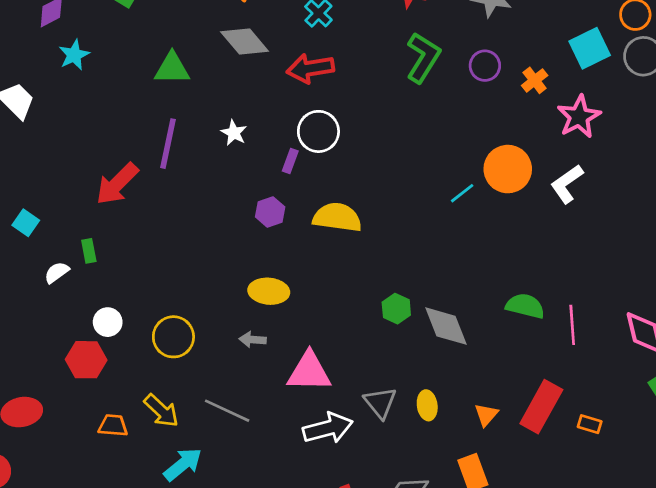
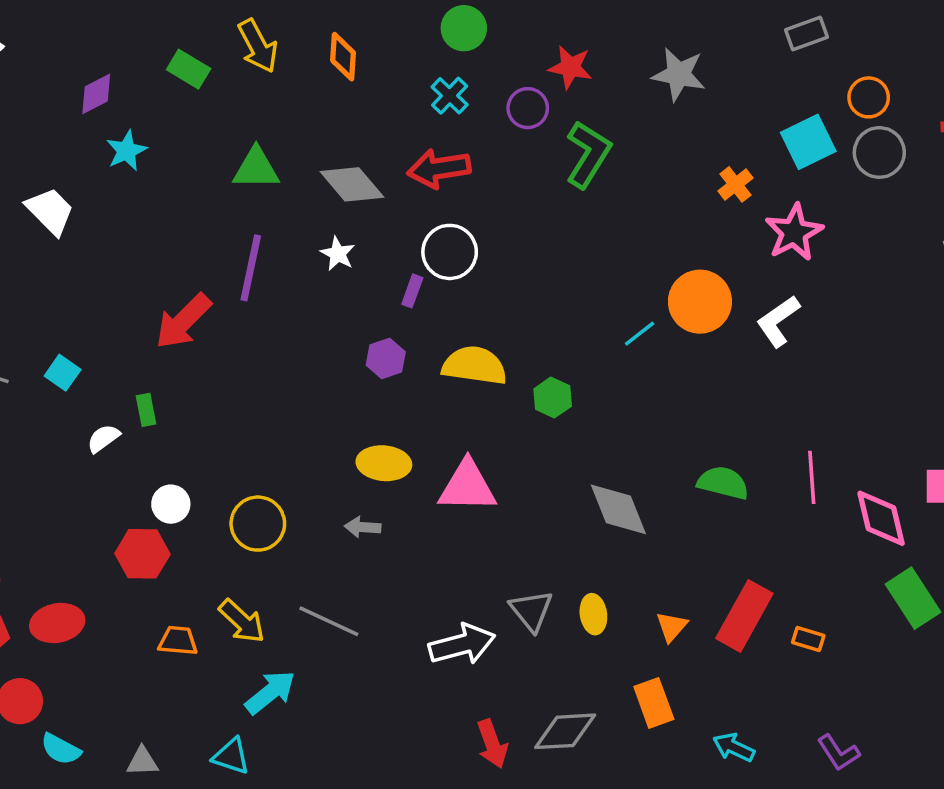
gray diamond: (245, 41) -> (352, 184), moved
purple circle: (485, 66) -> (528, 108), moved
green hexagon: (396, 309) -> (553, 398), moved
pink line: (572, 325) -> (812, 477), moved
pink triangle: (309, 372) -> (467, 486), moved

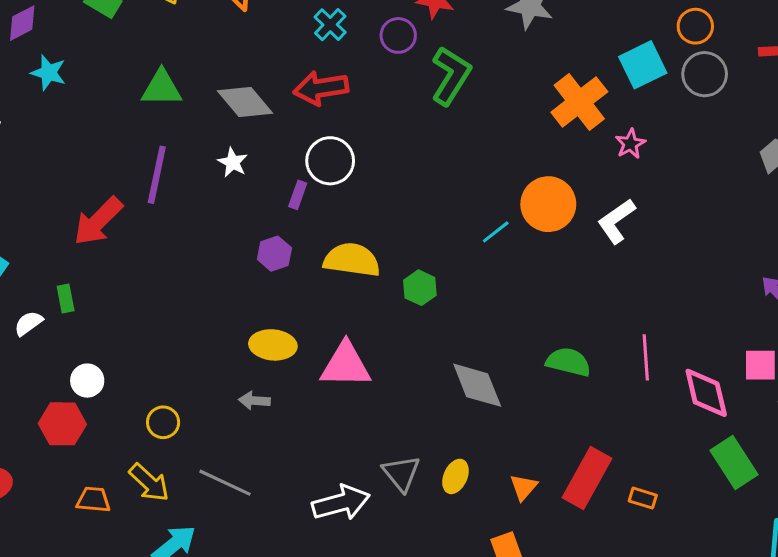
cyan star: (126, 151) -> (49, 73), turned -30
orange cross: (735, 184) -> (579, 102), size x1.8
pink star: (794, 232) -> (630, 144), size x0.6
yellow circle: (258, 524) -> (163, 422), moved, size x0.7
yellow ellipse: (593, 614) -> (455, 476), turned 32

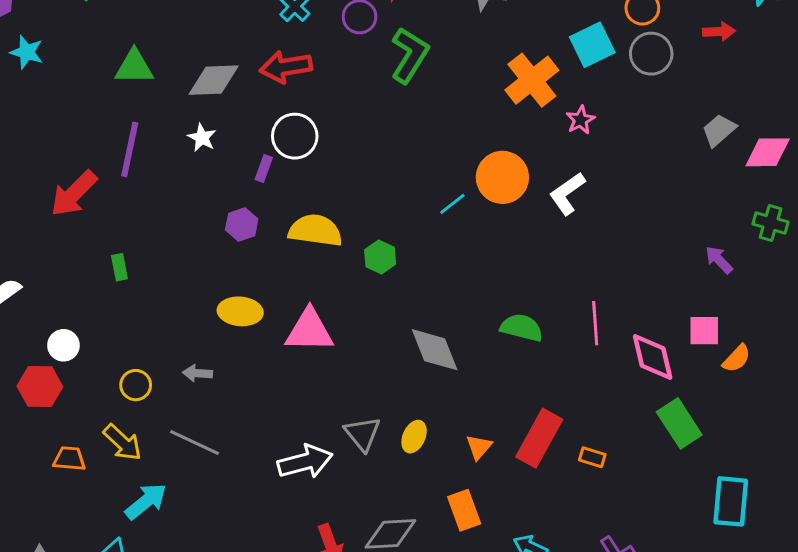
gray diamond: (245, 102) -> (214, 80), turned -52
green rectangle: (66, 299) -> (119, 267), moved
gray arrow: (254, 401) -> (198, 373), moved

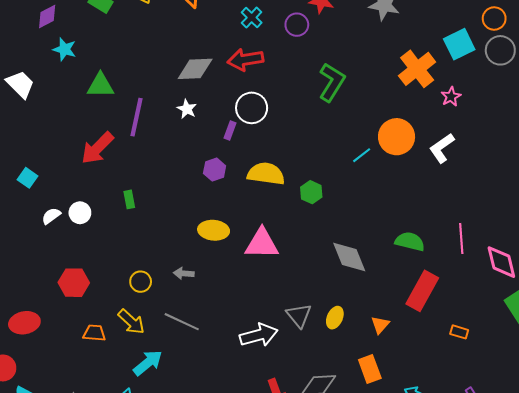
green L-shape: (410, 55) -> (332, 82), moved
green triangle: (134, 67) -> (100, 85), moved
white circle: (63, 345) -> (80, 213), moved
red rectangle: (539, 438) -> (422, 291), moved

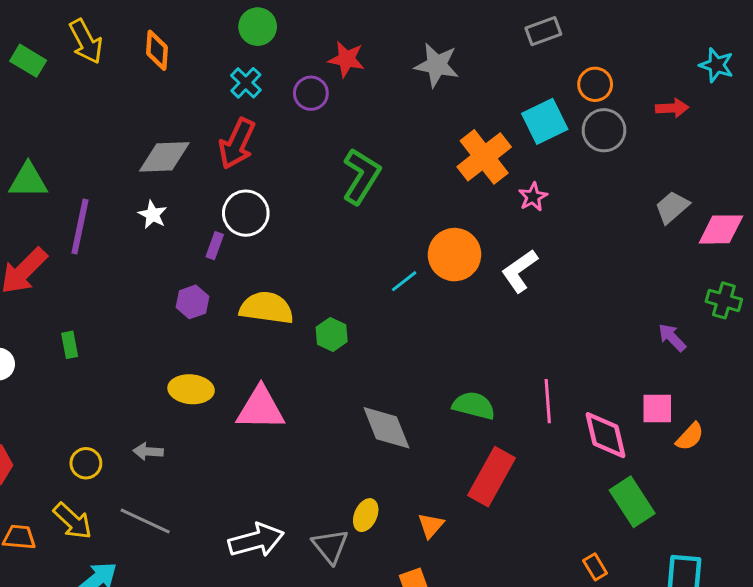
red arrow: (245, 60) -> (237, 144), turned -56
gray triangle: (299, 316) -> (330, 546), moved
orange rectangle: (459, 332) -> (595, 567), moved, turned 42

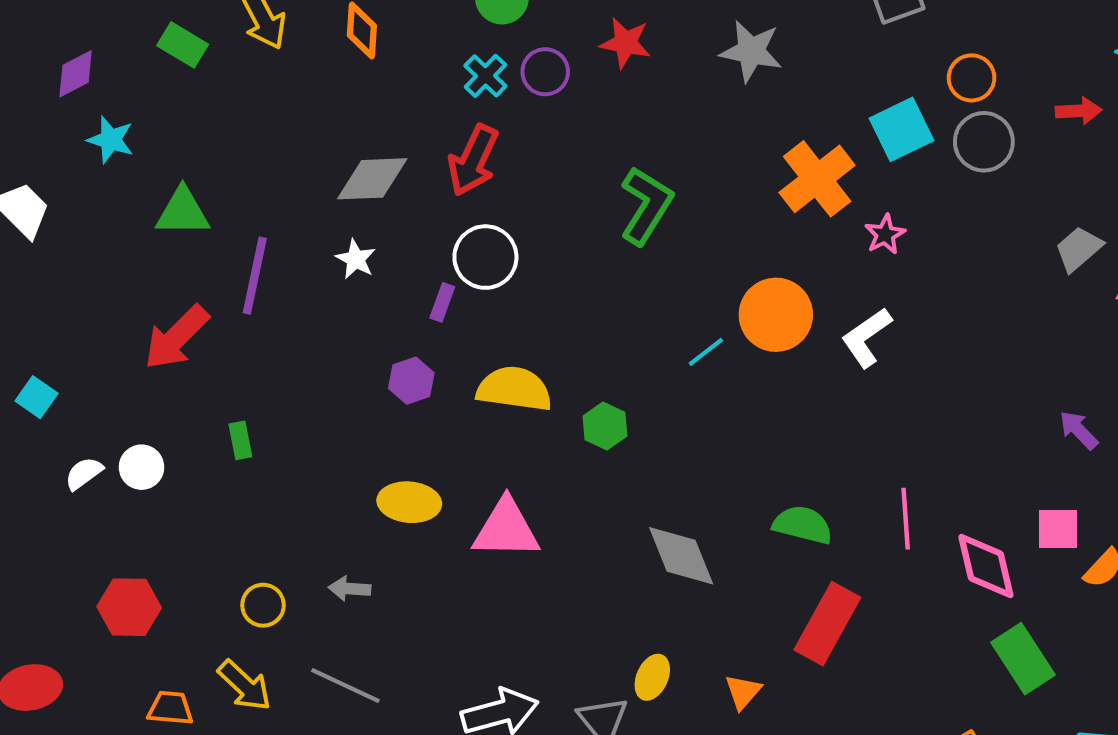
purple circle: (311, 93) -> (545, 72), moved

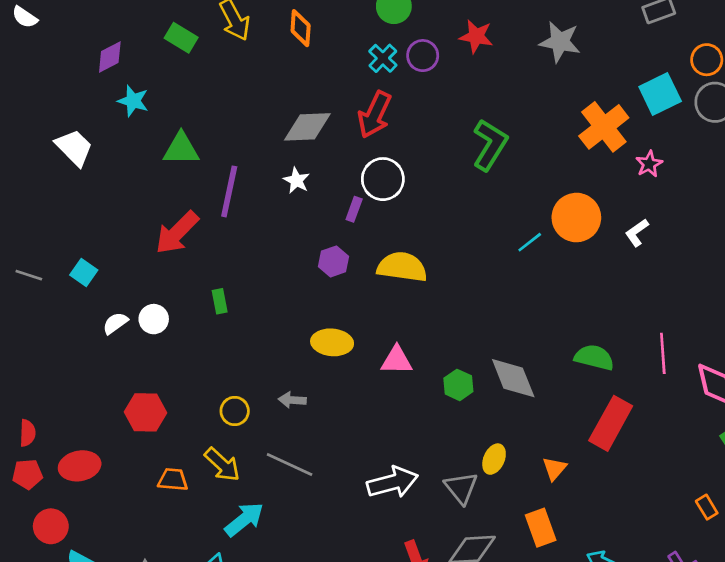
white L-shape: (866, 337) -> (637, 233), size x0.7
green hexagon: (605, 426) -> (458, 385), moved
pink triangle: (506, 529) -> (397, 360), size x0.7

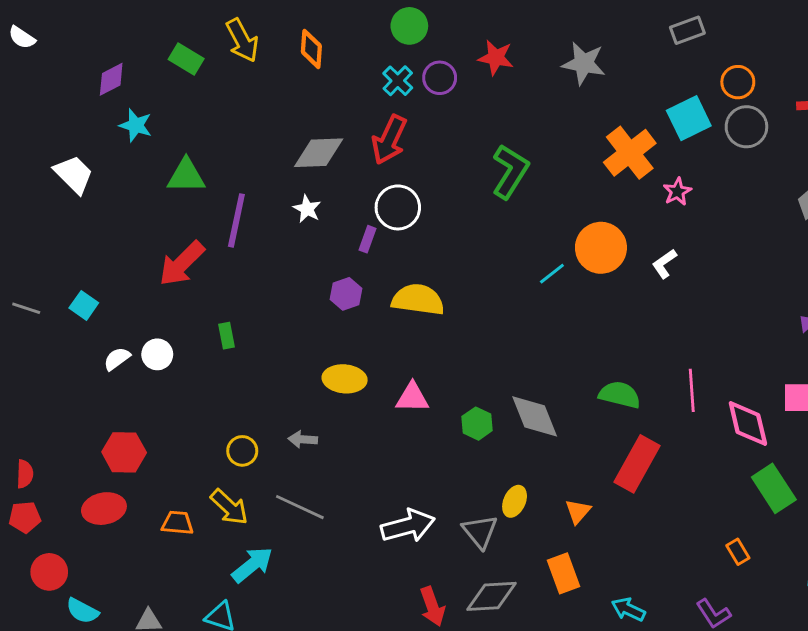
red hexagon: (145, 412) -> (124, 452), moved
red ellipse: (80, 466) -> (104, 509), moved

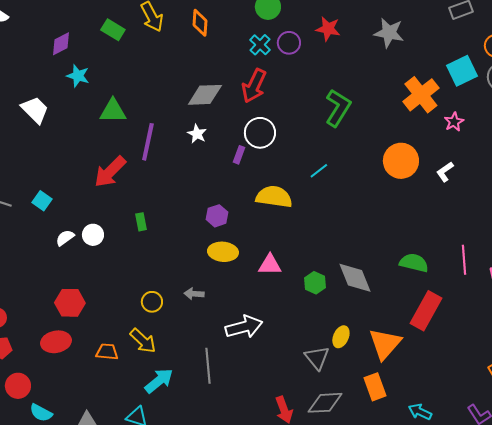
cyan line: (552, 274) -> (319, 171), moved
purple hexagon: (346, 294) -> (217, 216), moved
gray line: (300, 507) -> (208, 366), moved, turned 60
orange triangle: (578, 511) -> (385, 344), size x1.8
white arrow: (408, 526) -> (244, 327), moved

